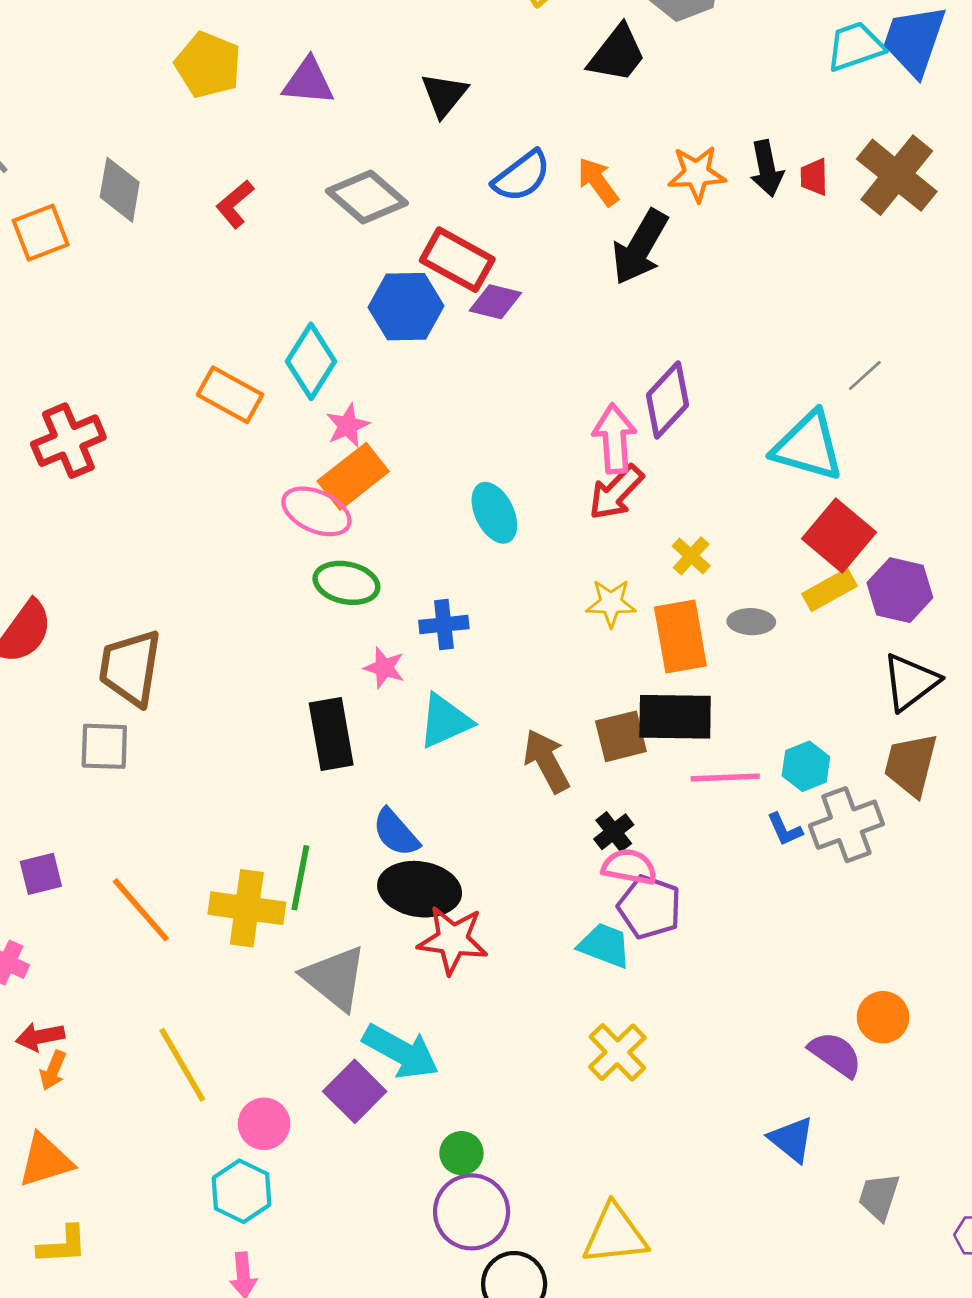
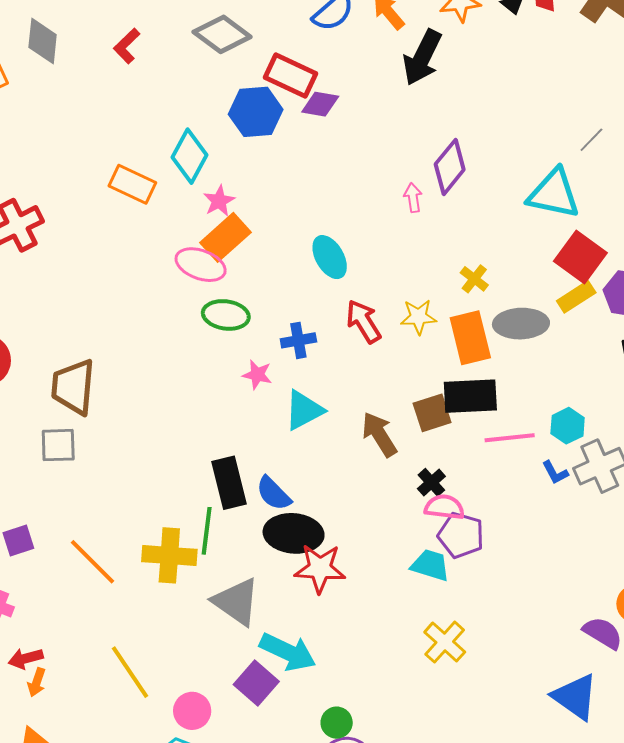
pink arrow: (614, 439) -> (413, 198), size x0.6
red arrow: (616, 492) -> (364, 321), moved, turned 108
gray ellipse: (751, 622) -> (521, 324), size x1.6
black rectangle: (331, 734) -> (229, 483), moved
blue triangle: (792, 1139) -> (575, 697), size x1.4

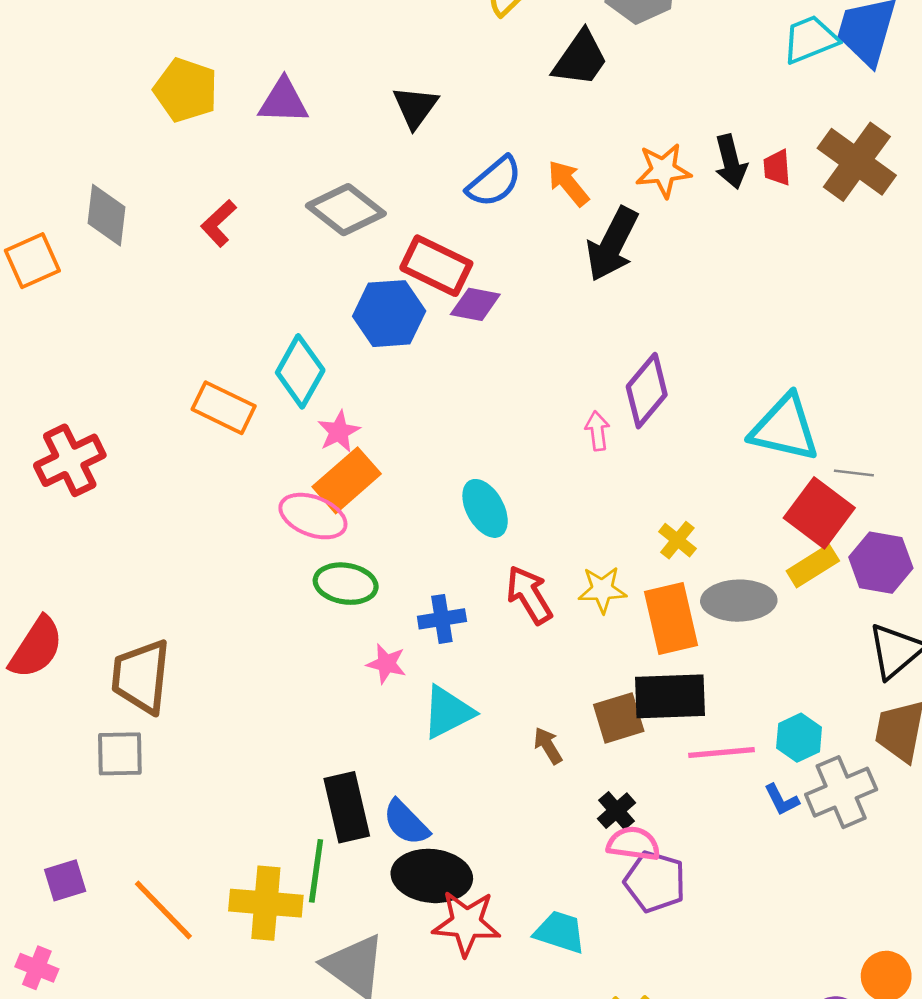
gray line: (591, 140) -> (854, 473), moved, turned 52
brown arrow: (379, 434) -> (548, 746), size x0.6
cyan trapezoid: (430, 565) -> (560, 932), moved

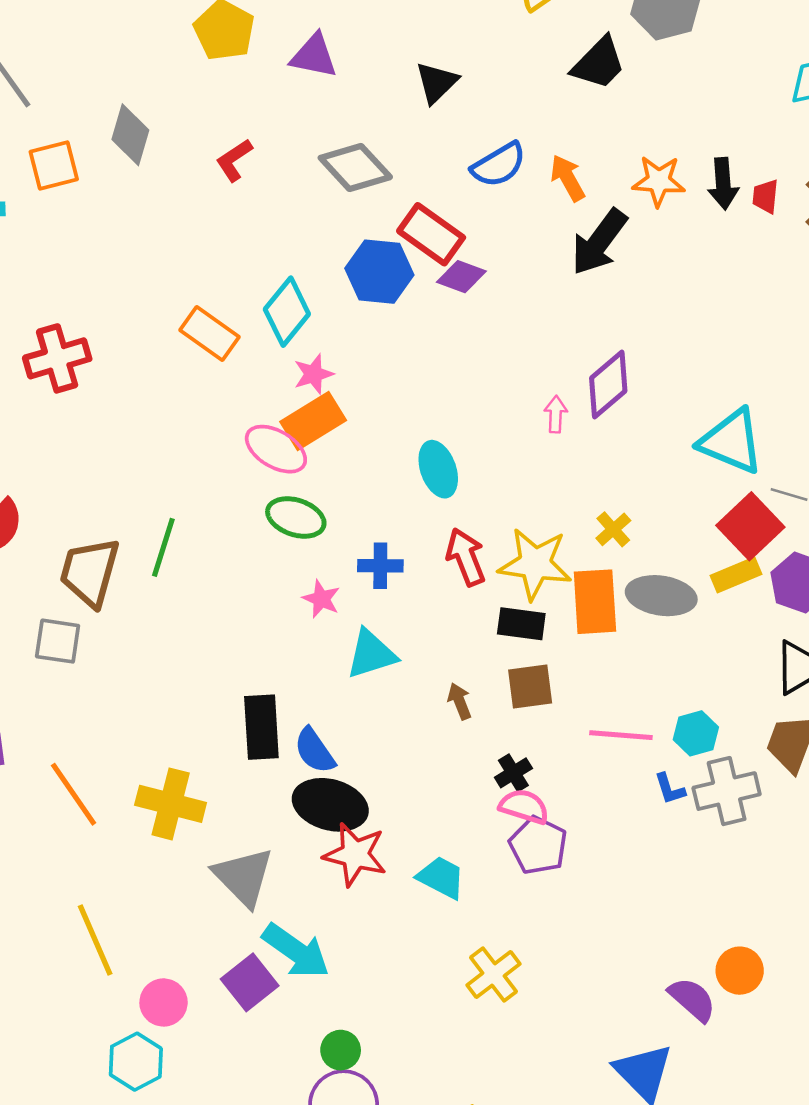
yellow star: (602, 590) -> (535, 564), size x1.6
black rectangle: (670, 696) -> (521, 624), moved, size x0.7
green line: (316, 871) -> (163, 547), moved

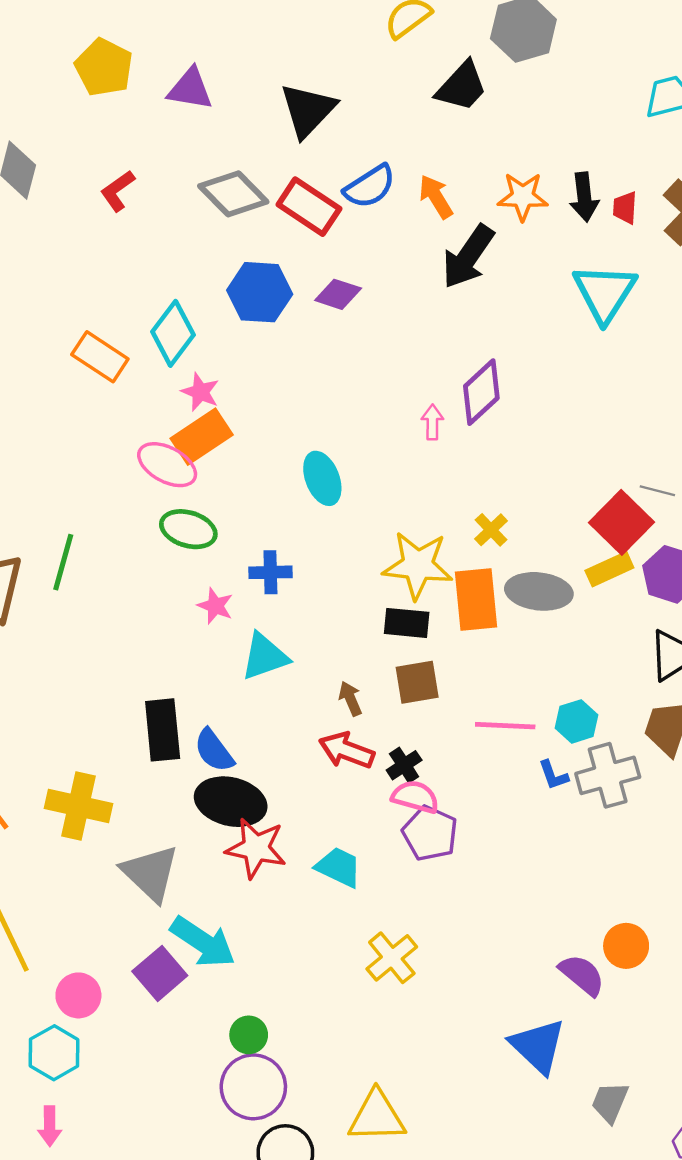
black triangle: (437, 82) -> (308, 110), size x1.4
red rectangle: (431, 234) -> (309, 207), moved
pink star: (313, 374) -> (200, 392), turned -30
cyan triangle: (731, 441) -> (605, 293), moved, turned 42
red arrow: (466, 557) -> (347, 750), moved, turned -46

